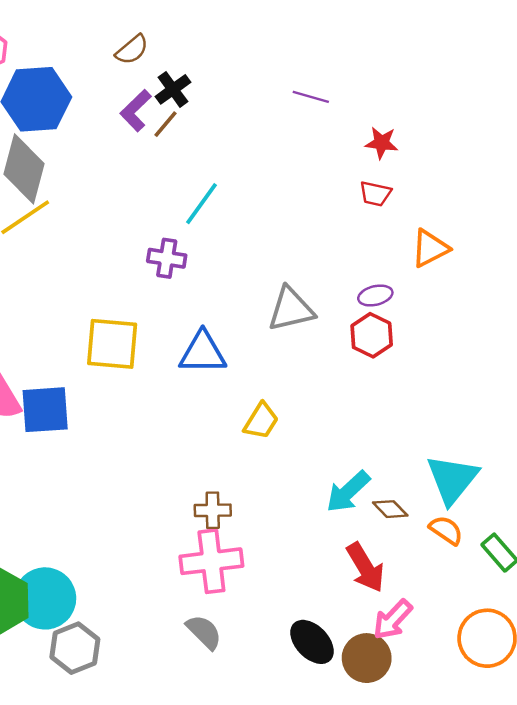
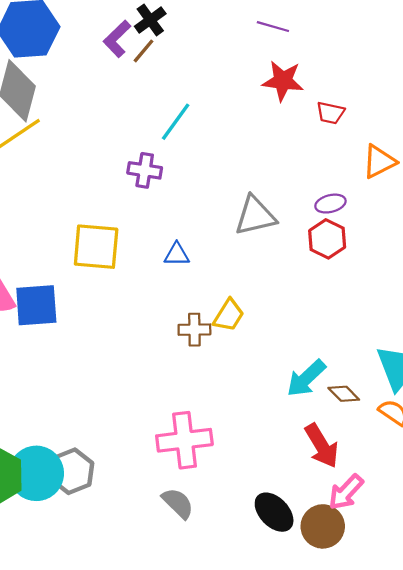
red star: (382, 143) -> (283, 81), moved, size x1.4
blue triangle: (203, 353) -> (177, 254), size x0.6
brown cross: (213, 510) -> (194, 330), moved
gray hexagon: (75, 648) -> (72, 471), moved

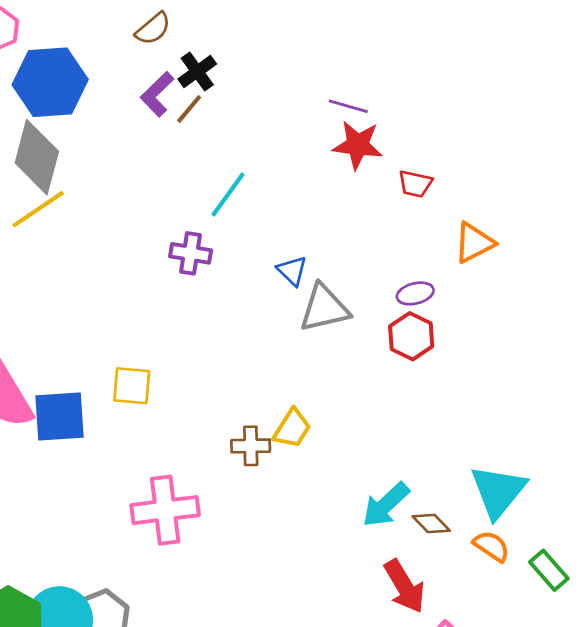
purple line: (273, 27) -> (348, 106), moved
yellow square: (96, 247) -> (132, 386), moved, size x0.7
blue triangle: (177, 254) -> (292, 271), moved, turned 44
pink cross: (184, 440) -> (165, 510), moved

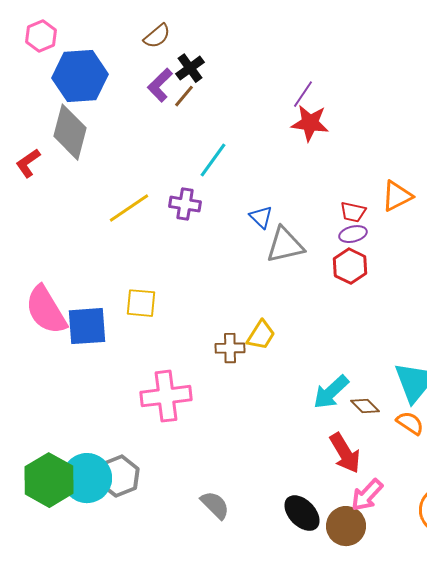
purple line: (348, 106) -> (303, 94), turned -72
red trapezoid: (415, 184) -> (353, 212), moved
yellow line: (38, 209) -> (129, 208), moved

